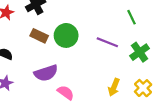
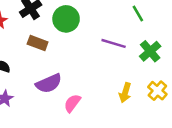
green circle: (66, 35) -> (66, 19), moved
pink semicircle: (66, 93) -> (72, 103), turned -84

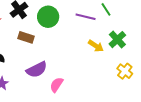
purple line: (114, 43) -> (86, 17), moved
yellow arrow: (125, 93) -> (96, 46), moved, turned -70

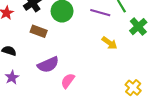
green cross: (117, 40) -> (138, 27), moved
yellow cross: (125, 71) -> (133, 88), moved

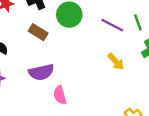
pink semicircle: (68, 81) -> (60, 95), turned -63

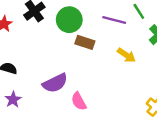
brown rectangle: (38, 32) -> (85, 42), moved

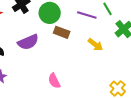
purple semicircle: (55, 83) -> (28, 42), moved

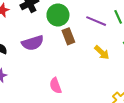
brown rectangle: (62, 32) -> (68, 36), turned 42

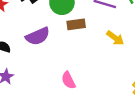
brown rectangle: (68, 36) -> (76, 24), turned -70

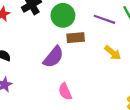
purple semicircle: (38, 36) -> (53, 57), moved, turned -30

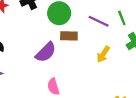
yellow arrow: (113, 53) -> (103, 54), turned 77

